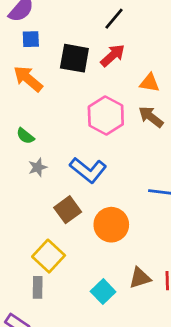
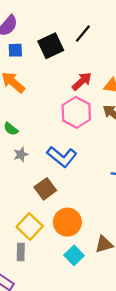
red arrow: (113, 55) -> (82, 81), moved
black square: (74, 58) -> (51, 46), moved, turned -35
orange circle: (111, 225) -> (67, 222), moved

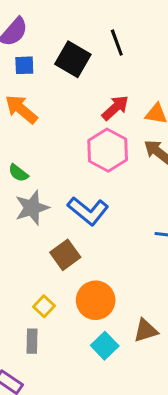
black line: (83, 34) -> (117, 43), turned -60
black square: (51, 46) -> (73, 59), turned -35
gray star: (21, 154) -> (32, 208), size x1.6
yellow square: (30, 227) -> (44, 306), size x0.6

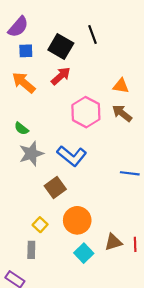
red arrow: (115, 108) -> (61, 76), moved

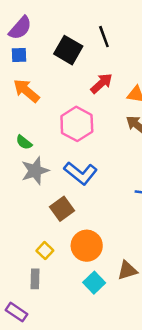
blue square: (26, 51) -> (19, 55), moved
red arrow: (61, 76) -> (101, 83), moved
pink hexagon: (86, 112) -> (77, 124), moved

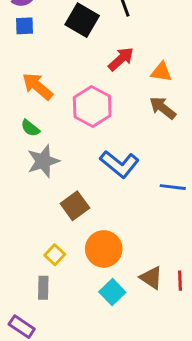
orange arrow: (26, 91) -> (38, 86), moved
blue L-shape: (81, 173) -> (120, 164), moved
brown triangle: (127, 270) -> (151, 278), turned 50

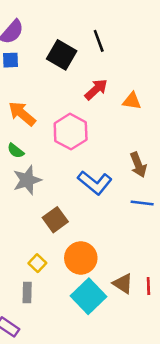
brown arrow: (163, 108) -> (138, 165), moved, turned -150
cyan square: (112, 292) -> (88, 296), size x1.5

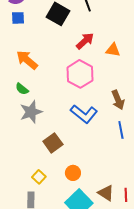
pink hexagon: (71, 132) -> (80, 74), moved
blue line: (142, 203) -> (121, 130), turned 72
orange circle: (81, 258) -> (73, 173), size x0.6

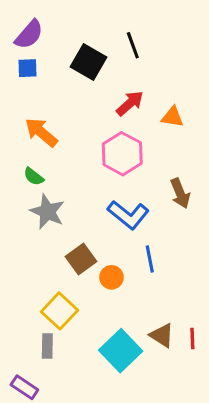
gray star: (31, 112) -> (47, 212), turned -30
blue line: (121, 130) -> (150, 259), moved
orange circle: (73, 173) -> (111, 277), moved
yellow square: (39, 177) -> (60, 311), size x1.6

